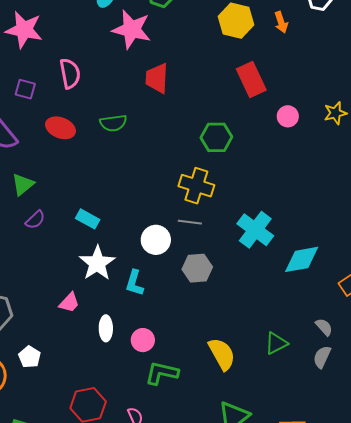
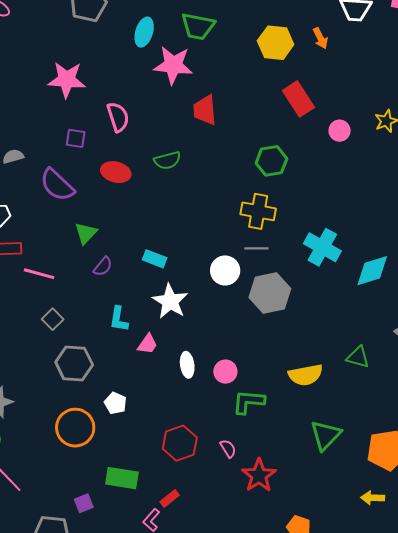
gray hexagon: (197, 268) -> (270, 293), size x1.4
cyan L-shape: (134, 283) -> (119, 319), moved
green triangle: (276, 343) -> (358, 357), turned 50
yellow semicircle: (222, 354) -> (306, 375), turned 116

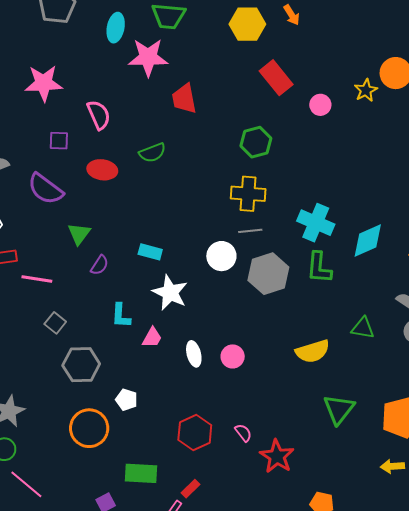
green L-shape: (248, 402) -> (319, 268), moved, turned -84

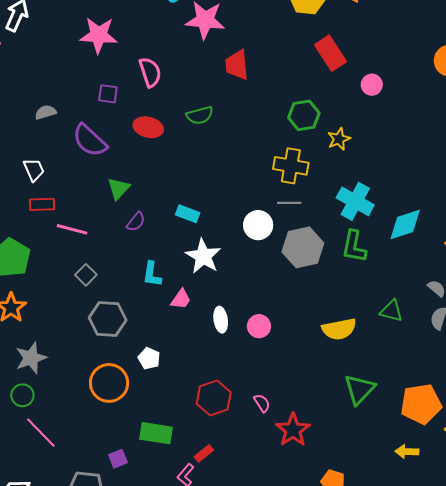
yellow star: (366, 90) -> (339, 139), moved

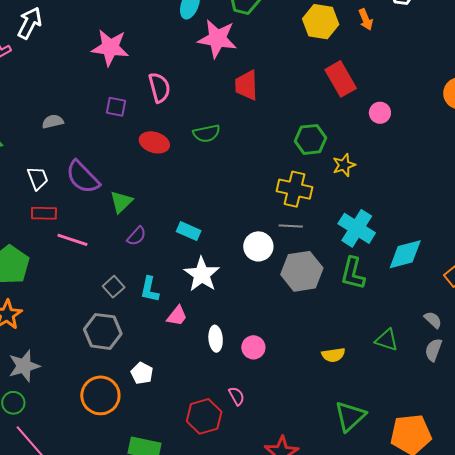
purple semicircle: (90, 141) -> (83, 177), moved
gray square: (86, 275) -> (114, 287), moved
yellow semicircle: (339, 329) -> (333, 355), size x0.7
pink semicircle: (262, 403) -> (236, 396), moved

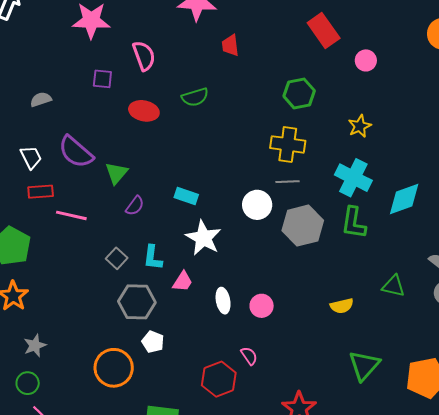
red trapezoid: (246, 85) -> (230, 45), size x0.7
yellow star: (344, 165) -> (360, 126), moved
gray hexagon: (103, 331) -> (137, 302), moved
gray star: (24, 366) -> (35, 345), size x0.7

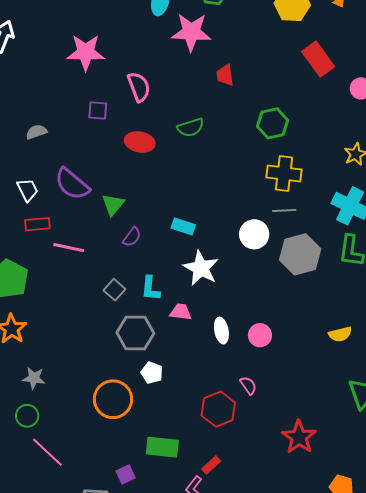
green hexagon: (299, 93) -> (273, 123), moved
pink trapezoid: (183, 282) -> (181, 312), turned -115
gray star: (35, 345) -> (34, 378), turned 30

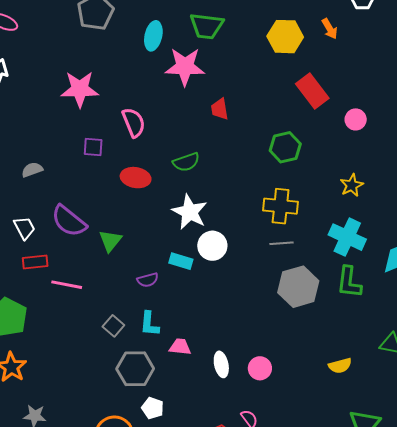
green hexagon: (273, 123) -> (285, 147), moved
white circle: (254, 234) -> (212, 246), moved
purple semicircle: (132, 237) -> (148, 280), moved, turned 40
white star: (201, 268) -> (190, 212), moved

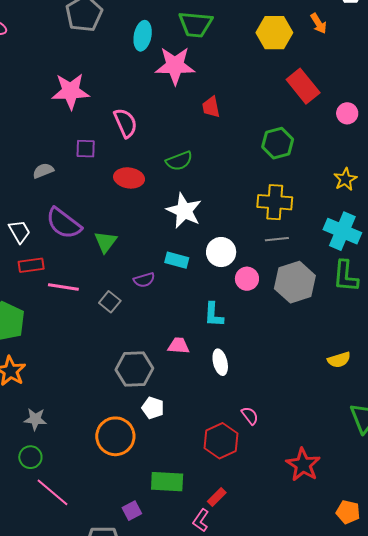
gray semicircle: (32, 170) -> (43, 171), moved
white circle: (212, 246) -> (221, 252), moved
cyan L-shape: (149, 324) -> (214, 315), moved
gray square: (113, 326) -> (110, 302), moved
pink circle: (260, 368) -> (247, 279), moved

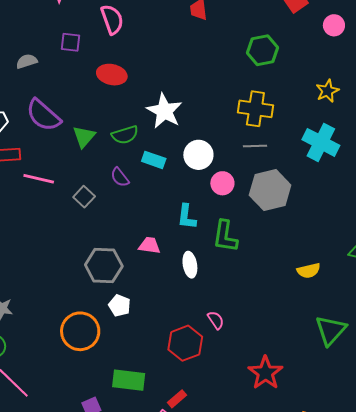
green semicircle: (179, 161) -> (125, 135), moved
green L-shape: (346, 276) -> (225, 236), moved
purple semicircle: (144, 280) -> (120, 177), turned 65

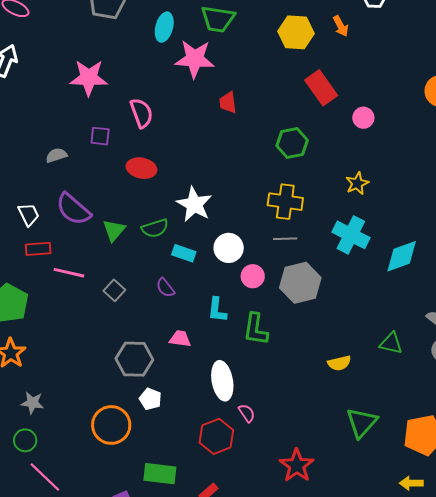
purple semicircle: (120, 177) -> (165, 288), moved
white ellipse: (190, 265) -> (222, 381), moved, size x1.5

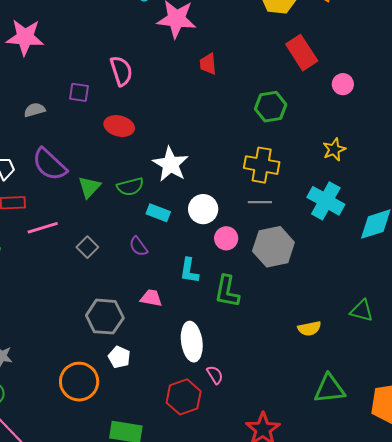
pink star: (89, 78) -> (25, 37), moved
pink line: (69, 273) -> (43, 228), turned -32
green triangle: (362, 423) -> (329, 389), turned 40

